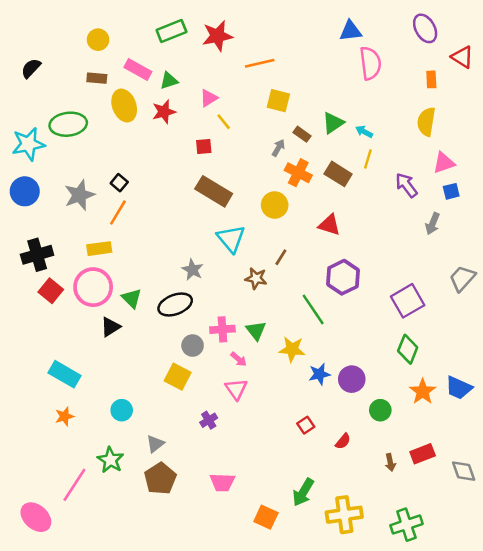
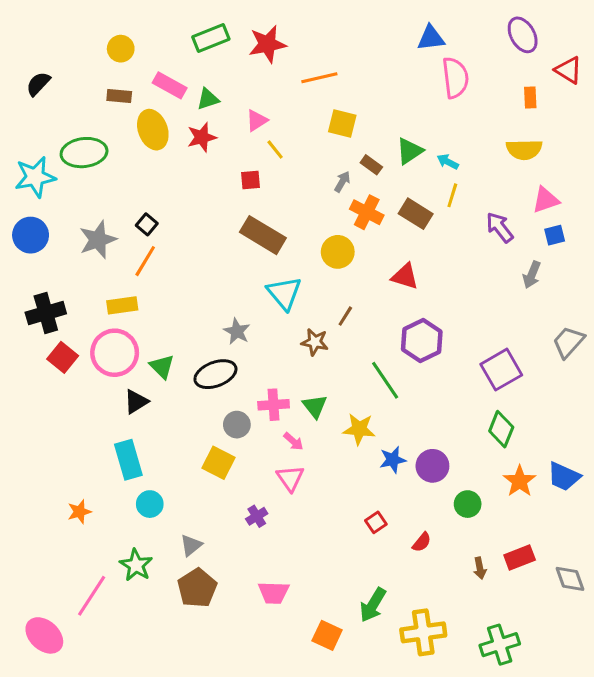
yellow semicircle: (426, 122) -> (524, 150), turned -100
cyan rectangle: (64, 374) -> (128, 460), moved, turned 44

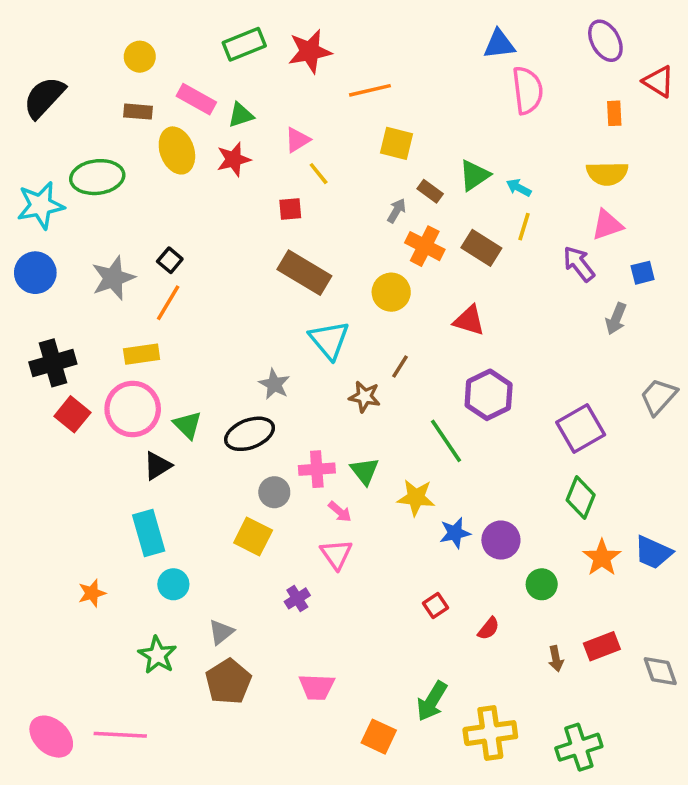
black semicircle: (38, 84) -> (44, 97), size x1.5
pink triangle: (546, 200) -> (607, 225), moved
pink line: (92, 596) -> (120, 735), moved, turned 60

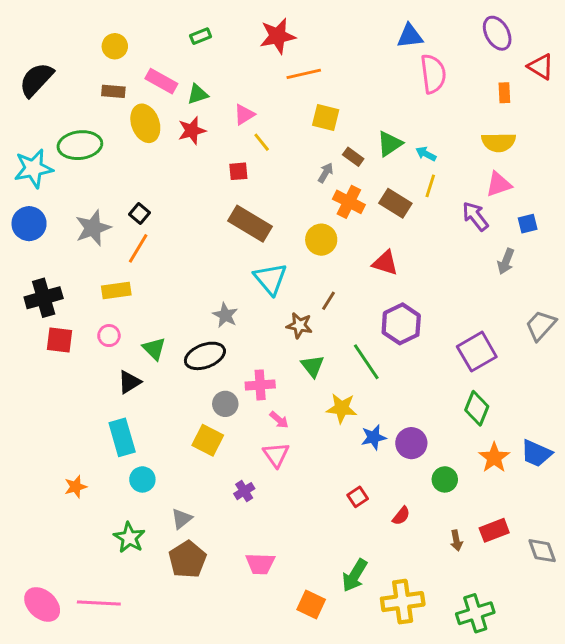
green rectangle: (244, 44) -> (201, 36), size x0.6
red star: (310, 51) -> (278, 36), moved
pink circle: (133, 409) -> (109, 336), size x0.5
red square: (72, 414) -> (60, 340), turned -32
green triangle: (365, 471) -> (313, 366), moved

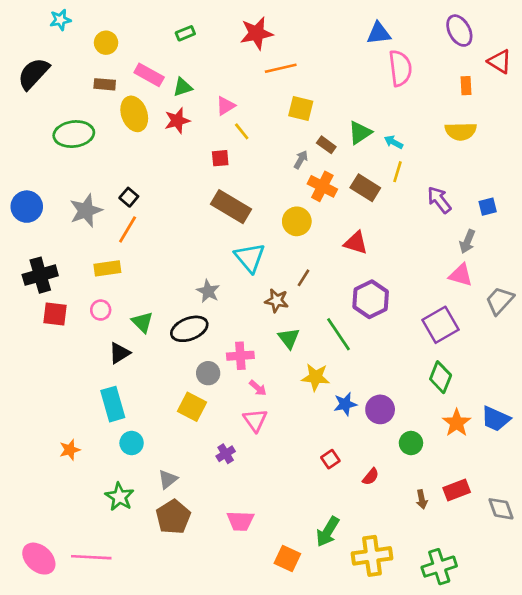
cyan star: (33, 168) -> (60, 20), moved, size x0.6
pink triangle: (499, 184) -> (461, 275), moved, turned 35

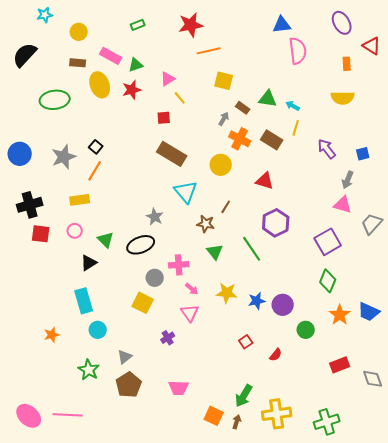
green triangle: (360, 133) -> (268, 99), turned 42
yellow star: (316, 377) -> (227, 293), moved
brown arrow: (422, 499) -> (237, 422), moved, turned -152

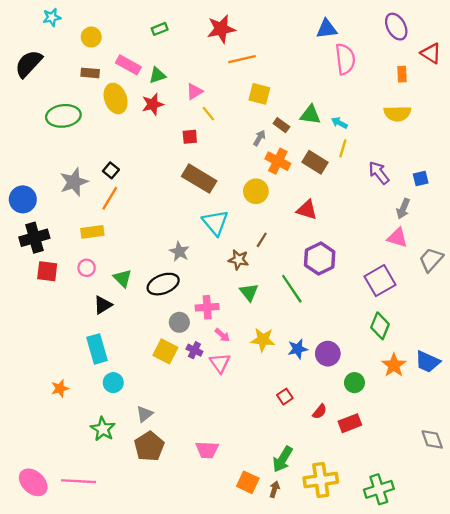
blue circle: (20, 154) -> (23, 199), moved
purple cross: (168, 338) -> (194, 350), moved, turned -32
red rectangle: (340, 365) -> (350, 423), moved

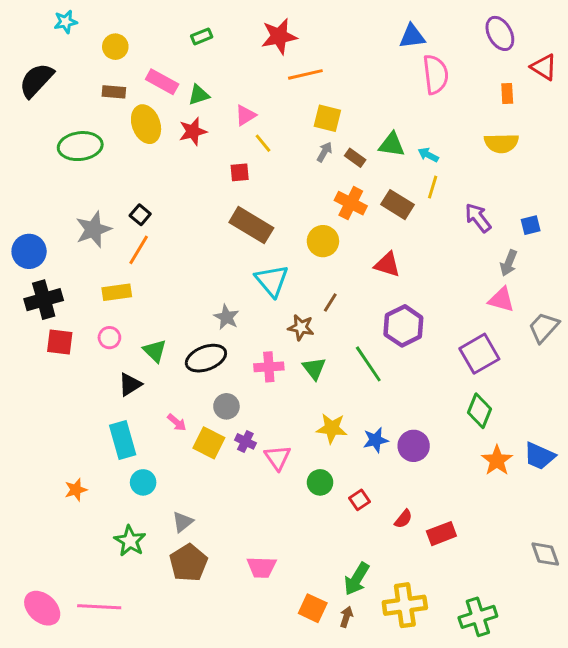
gray arrow: (259, 138) -> (324, 152), moved
pink cross: (207, 307) -> (269, 367), moved
pink arrow: (222, 335) -> (177, 422), moved
green circle: (354, 383) -> (320, 482), moved

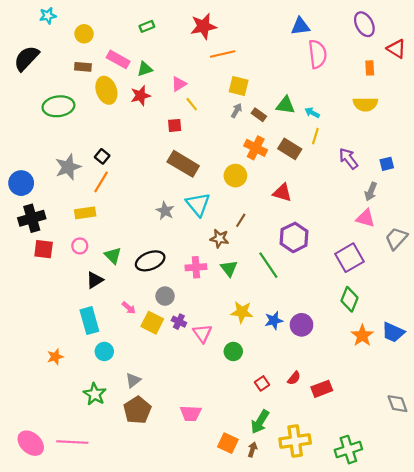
gray star: (226, 317) -> (165, 211), moved
red square: (360, 500) -> (262, 383), moved

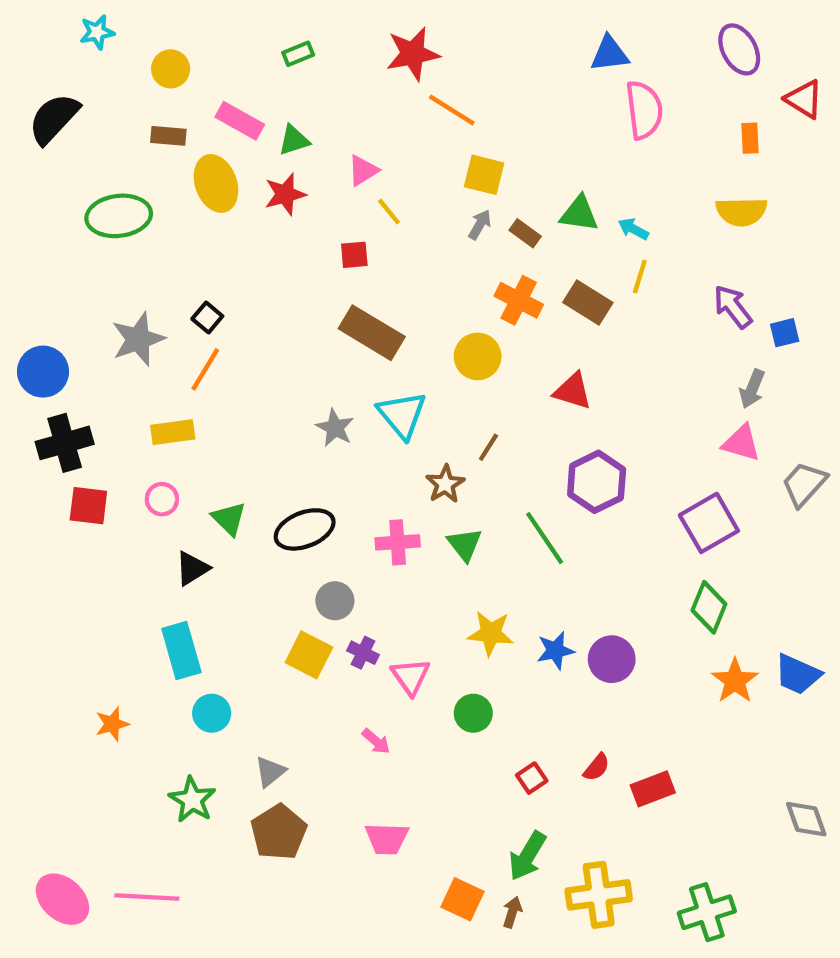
orange line: (223, 54) -> (452, 110), turned 45
purple arrow: (348, 159) -> (733, 307), moved
brown star: (219, 238) -> (445, 484), turned 30
pink arrow: (129, 308) -> (376, 741), moved

